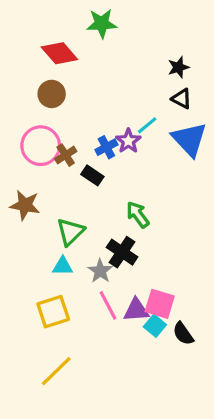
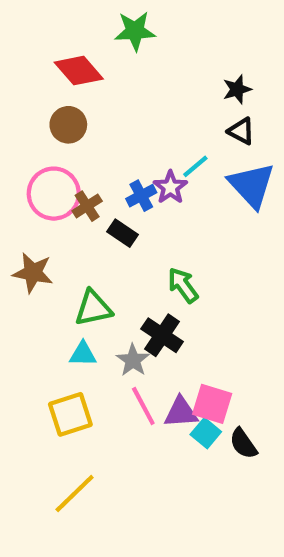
green triangle: (70, 232) -> (93, 308), turned 32

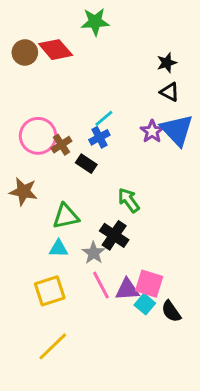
brown circle: (68, 125) -> (25, 52), moved
cyan line: (195, 166) -> (104, 118), moved
purple star: (170, 187) -> (152, 131), moved

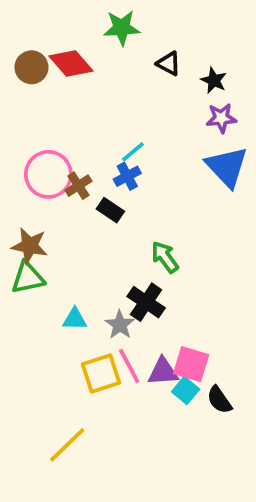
black star: (167, 63) -> (214, 80), turned -30
black triangle: (170, 92) -> (169, 64), moved
purple star: (152, 131) -> (221, 118), moved, turned 30
green triangle: (66, 216) -> (28, 278), moved
yellow square: (50, 291) -> (101, 374), moved

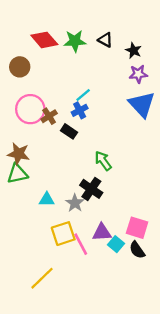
green star: (122, 28) -> (75, 41), moved
brown circle: (31, 67) -> (20, 67), moved
pink square: (191, 364) -> (137, 228), moved
pink line: (129, 366) -> (81, 244), moved

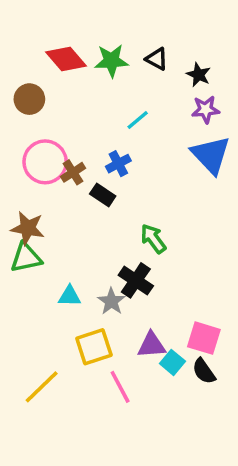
cyan line: (83, 95) -> (138, 120), moved
pink line: (81, 244) -> (120, 387), moved
yellow line: (42, 278) -> (42, 387), moved

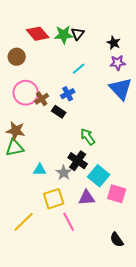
black triangle: (157, 59) -> (78, 34), moved, turned 40
cyan square: (172, 362) -> (99, 176), moved, size x1.5
black semicircle: (204, 371) -> (117, 240), moved

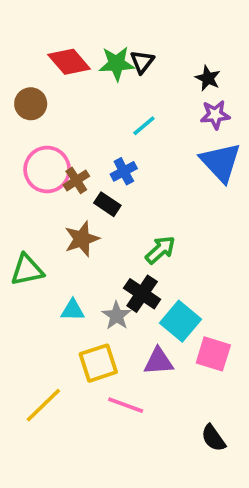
brown star: (16, 131) -> (82, 239), moved, turned -30
green arrow: (88, 137) -> (160, 250), turned 84
pink line: (69, 222) -> (126, 405), turned -42

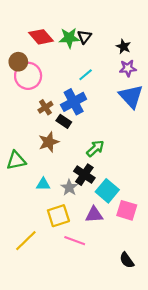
pink circle: (47, 170) -> (28, 76), moved
blue cross: (124, 171) -> (74, 102), size x1.6

